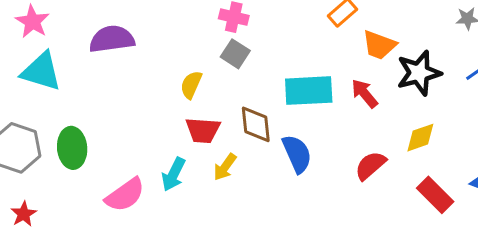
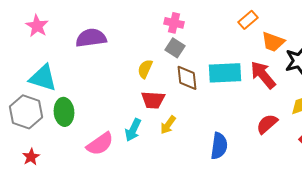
cyan triangle: (41, 71) -> (43, 78), moved
red arrow: (365, 94) -> (263, 75), size x1.4
brown diamond: (256, 124) -> (187, 78), moved
blue semicircle: (297, 154) -> (219, 146), moved, turned 32

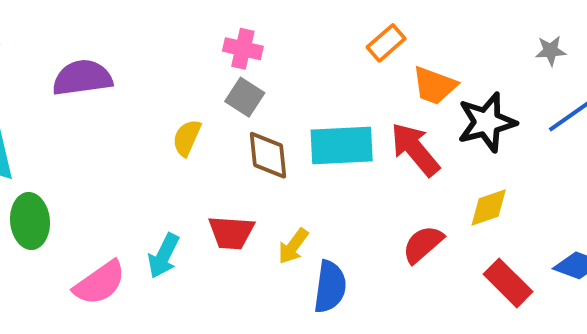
red trapezoid: (153, 100) -> (231, 233), moved
yellow arrow: (168, 125) -> (293, 246), moved

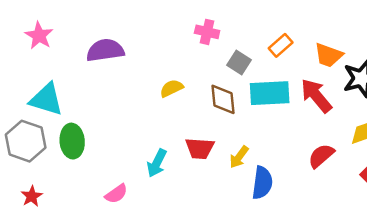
orange rectangle: (386, 43) -> (281, 45), moved
gray square: (245, 97) -> (239, 63), moved
yellow semicircle: (187, 138) -> (171, 88), turned 40
pink semicircle: (100, 283) -> (116, 194), moved, size x0.7

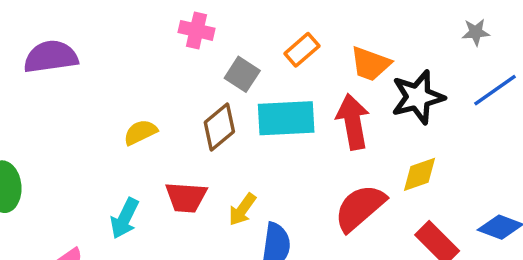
yellow semicircle: (171, 88) -> (140, 132), moved
red arrow: (316, 96) -> (353, 122), turned 30
brown diamond: (223, 99) -> (219, 127), turned 56
red semicircle: (321, 156) -> (360, 208), size x1.4

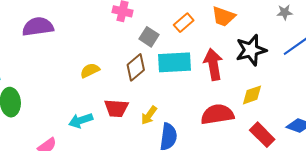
orange trapezoid: (370, 64) -> (223, 16), moved
red semicircle: (360, 208) -> (217, 114), turned 32
cyan arrow: (125, 218) -> (81, 120), turned 45

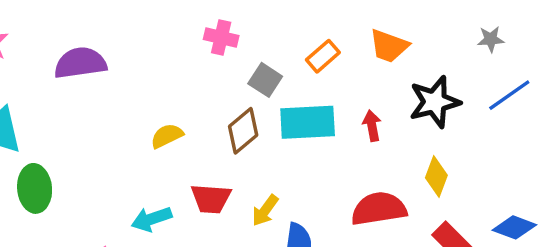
red arrow: (213, 64) -> (372, 126), size x0.6
yellow diamond: (252, 95) -> (436, 177), turned -50

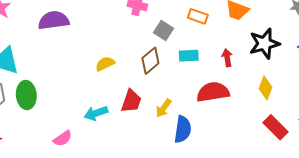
orange rectangle: (323, 56) -> (198, 16), turned 60
cyan rectangle: (308, 122) -> (189, 56), size x0.6
red trapezoid: (211, 199) -> (131, 101), turned -75
red semicircle: (379, 209) -> (213, 92), moved

